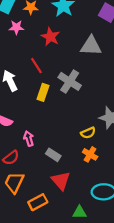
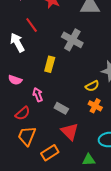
red line: (36, 66) -> (32, 25), moved
yellow rectangle: (43, 92) -> (50, 64), moved

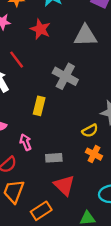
gray rectangle: (61, 108) -> (54, 158), turned -32

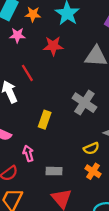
red star: (40, 29) -> (53, 46), turned -30
gray cross: (65, 76) -> (84, 103), moved

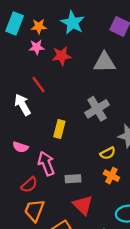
pink star: (17, 35) -> (37, 47), moved
gray cross: (84, 103) -> (97, 109), turned 30
pink arrow: (28, 153) -> (46, 164), size x1.5

